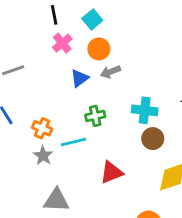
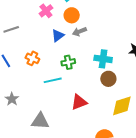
orange cross: (42, 128) -> (32, 58), moved
gray star: (43, 156) -> (12, 99), moved

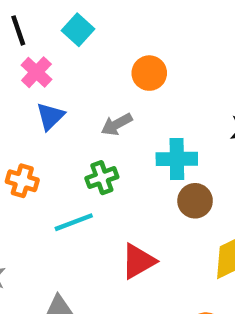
orange circle: (72, 15) -> (149, 73), moved
gray arrow: (79, 31) -> (117, 124), moved
blue triangle: (58, 36) -> (50, 116), moved

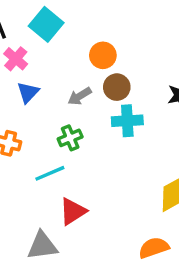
cyan square: (78, 30) -> (46, 24), size x1.4
brown circle: (195, 201) -> (117, 87), moved
red triangle: (138, 261) -> (73, 211), moved

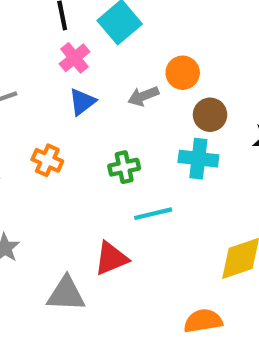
brown circle: (117, 87) -> (210, 115), moved
gray arrow: (80, 96) -> (143, 96), moved
cyan line: (50, 173) -> (153, 214), moved

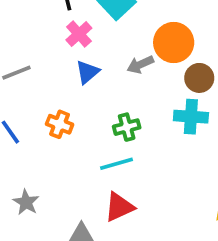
orange circle: (183, 73) -> (174, 43), size x1.4
cyan line: (153, 214) -> (117, 164), moved

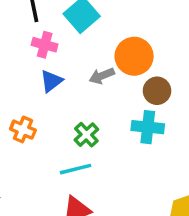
pink cross: (79, 34) -> (45, 45), turned -35
green cross: (127, 127) -> (86, 135), turned -30

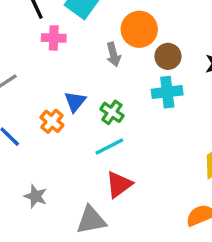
gray arrow: (102, 76) -> (113, 54), turned -70
blue triangle: (51, 81) -> (75, 102), moved
orange cross: (23, 130) -> (52, 121), turned 30

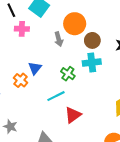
green cross: (112, 112) -> (68, 74), moved
red triangle: (119, 184) -> (73, 115), moved

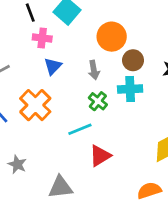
gray arrow: (59, 39) -> (94, 70), moved
blue triangle: (35, 68) -> (53, 66), moved
orange cross: (21, 80) -> (35, 105), size x1.6

